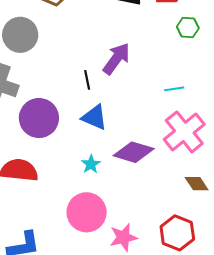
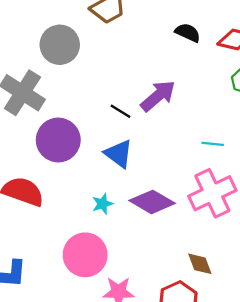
black line: (87, 80) -> (121, 111), turned -60
brown diamond: (197, 184) -> (200, 264), moved

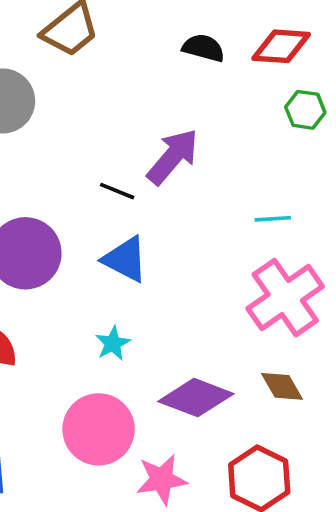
purple diamond: (152, 202) -> (196, 398), moved
brown diamond: (200, 264) -> (282, 386), moved

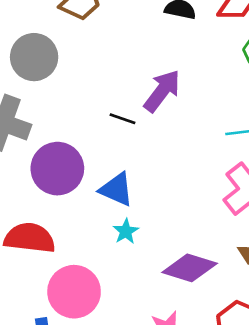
blue triangle: (125, 259) -> (116, 189), moved
pink circle: (99, 429) -> (74, 292), moved

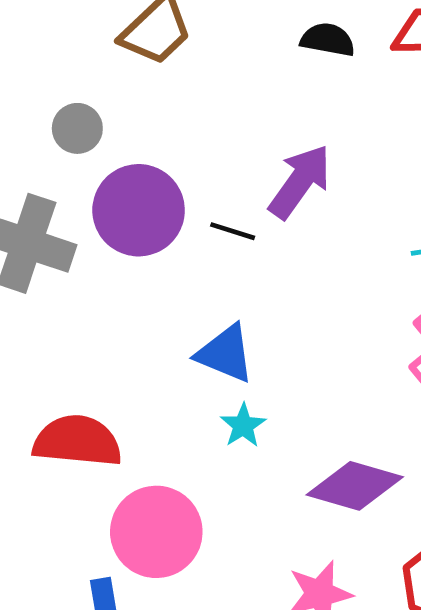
gray circle: (34, 57) -> (77, 128), size x0.6
purple circle: (57, 169) -> (139, 210), moved

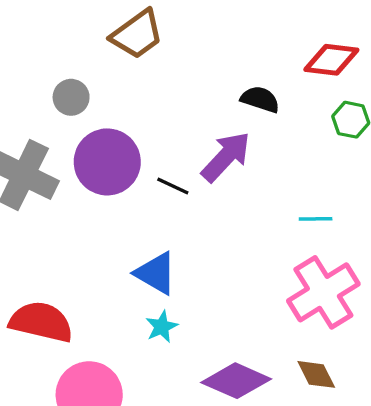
black semicircle: (328, 40) -> (260, 99), moved

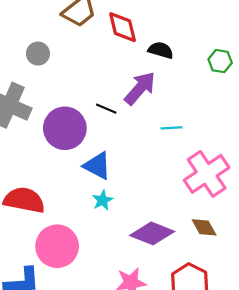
red diamond: (331, 60) -> (123, 27), moved, turned 72
purple circle: (107, 162) -> (65, 128), moved
cyan line: (316, 219) -> (171, 128), moved

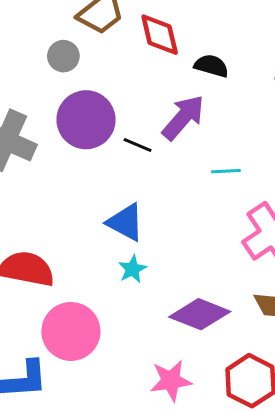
gray circle: (38, 54) -> (63, 56), moved
purple circle: (65, 128) -> (86, 120), moved

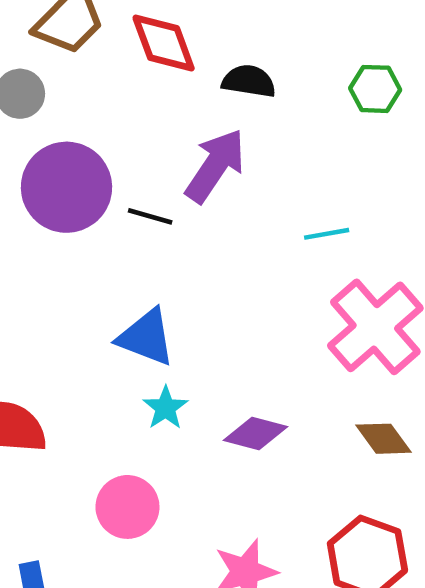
cyan line: (226, 171) -> (327, 234), moved
purple diamond: (200, 314) -> (256, 434), moved, size x0.7
pink circle: (71, 331) -> (127, 507), moved, size x0.7

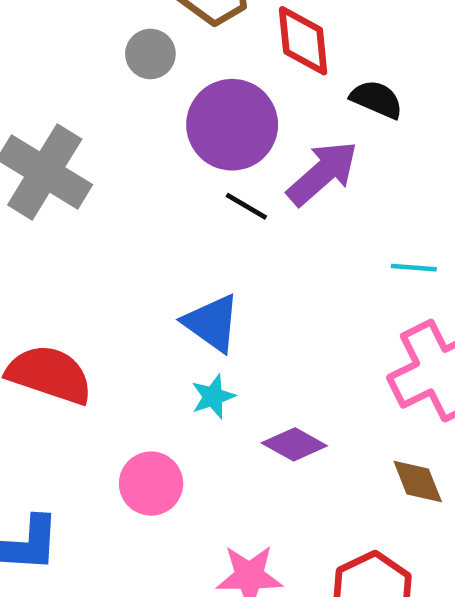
purple circle: (66, 187) -> (232, 125), moved

